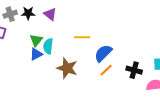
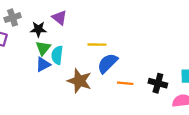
black star: (28, 13) -> (38, 29), moved
blue semicircle: (103, 53) -> (108, 63), moved
orange line: (106, 70) -> (125, 83), turned 48

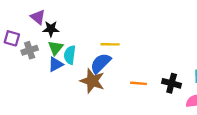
gray cross: (13, 18) -> (30, 50), moved
purple triangle: (59, 18) -> (38, 17), moved
blue semicircle: (108, 63) -> (101, 63), moved

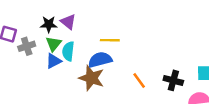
purple triangle: (38, 17) -> (68, 22), moved
blue semicircle: (101, 63) -> (100, 60), turned 30
orange line: (138, 83) -> (139, 80), turned 49

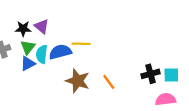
blue semicircle: (100, 60) -> (60, 52), moved
brown star: (91, 78) -> (78, 81), moved
black cross: (173, 80) -> (150, 74), moved, turned -30

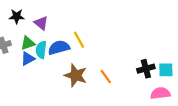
black star: (23, 29) -> (17, 16), moved
yellow line: (81, 44) -> (79, 40), turned 60
green triangle: (28, 47) -> (28, 43), turned 32

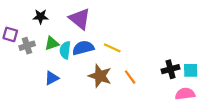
purple triangle: (41, 23) -> (80, 19), moved, size x1.5
yellow line: (79, 40) -> (112, 48), moved, turned -36
blue triangle: (28, 59) -> (52, 78), moved

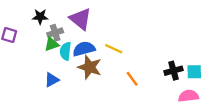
gray cross: (27, 46) -> (55, 33), moved
brown star: (100, 76) -> (90, 67), moved

